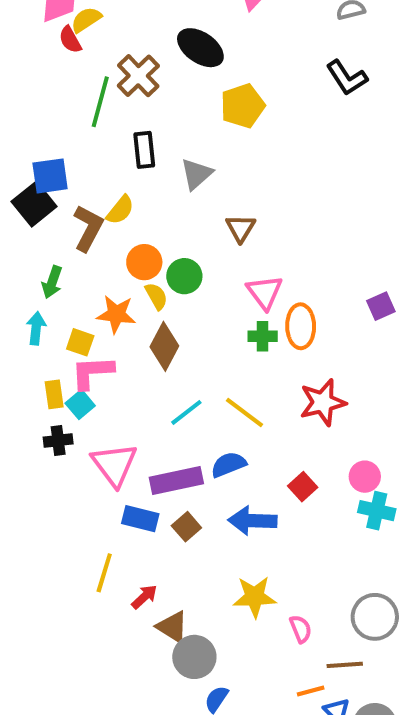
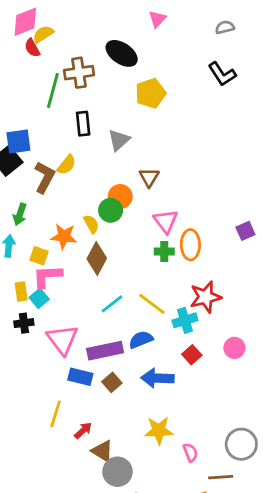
brown cross: (138, 76) -> (79, 73), turned 36
orange circle: (144, 262) -> (120, 197), moved
cyan cross: (377, 511) -> (185, 320), moved, turned -30

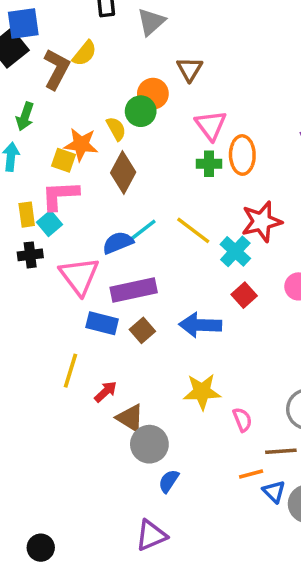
yellow square: (39, 256) -> (64, 160), moved
cyan cross: (185, 320) -> (235, 251), turned -30
blue semicircle: (141, 340) -> (118, 243), moved

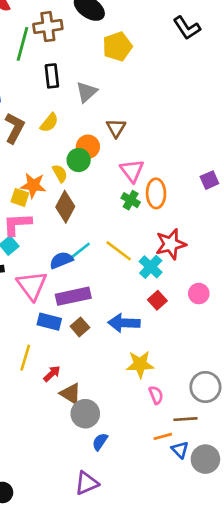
yellow semicircle: (85, 53) -> (49, 123), moved
green cross: (209, 164) -> (131, 200), turned 30
yellow star: (202, 392) -> (140, 364), moved

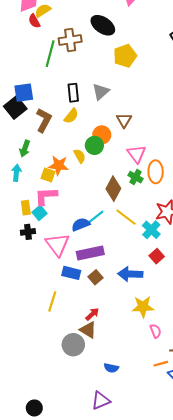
black rectangle: (52, 76) -> (73, 93), moved
brown diamond: (65, 207) -> (113, 189), moved
red arrow: (52, 374) -> (92, 314), moved
gray circle: (85, 414) -> (73, 345), moved
blue semicircle: (100, 442) -> (111, 368), turned -112

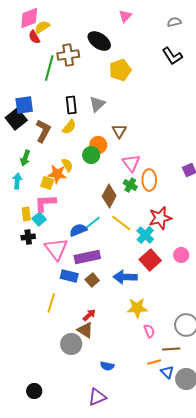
yellow semicircle: (80, 156) -> (67, 165), moved
red square: (157, 256) -> (150, 260), size x1.5
black circle: (34, 408) -> (34, 391), moved

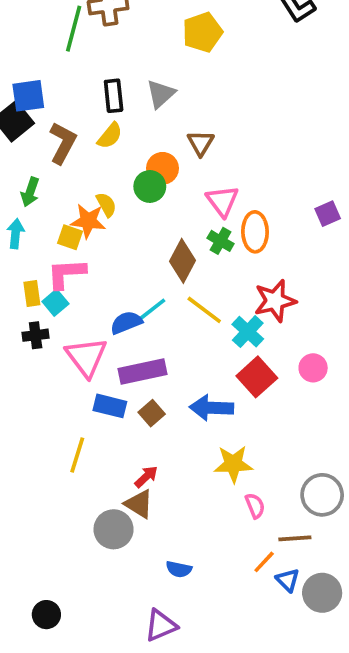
orange line: (154, 362) -> (264, 562), turned -32

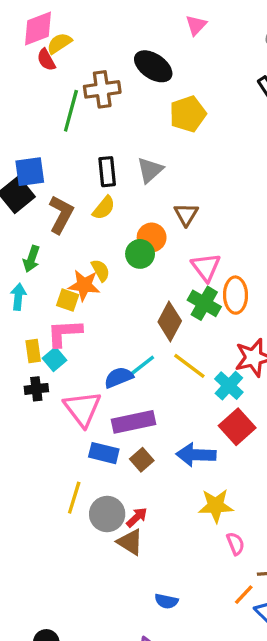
green cross: (221, 241) -> (204, 303), size x1.4
gray circle: (114, 529) -> (107, 514), moved

